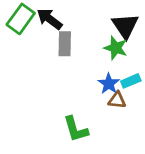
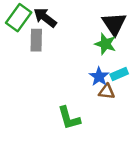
gray rectangle: (65, 44) -> (36, 40), moved

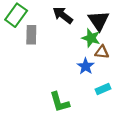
black arrow: (45, 18) -> (63, 15), moved
cyan rectangle: (119, 74) -> (103, 89), moved
brown triangle: (107, 92) -> (102, 52), moved

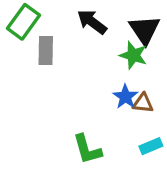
brown triangle: (102, 52) -> (143, 103), moved
cyan rectangle: (103, 89) -> (151, 146), moved

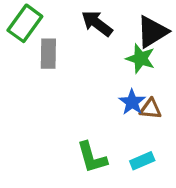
black triangle: (145, 30) -> (152, 32), turned 32
cyan rectangle: (151, 146) -> (142, 161), moved

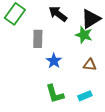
gray rectangle: (48, 54) -> (38, 39), moved
blue star: (132, 102) -> (54, 61), moved

